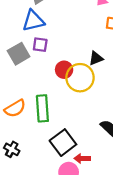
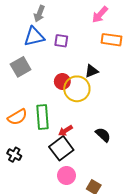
purple square: (40, 45) -> (61, 41), moved
red arrow: (82, 158) -> (65, 131), moved, turned -32

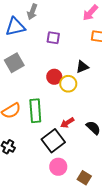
blue triangle: (34, 37) -> (15, 27), moved
yellow circle: (77, 89) -> (68, 84), size x0.7
red arrow: (65, 131) -> (67, 123), moved

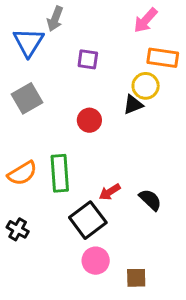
blue triangle: (15, 27) -> (29, 42), turned -45
yellow circle: (68, 84) -> (146, 86), moved
brown square: (84, 178) -> (136, 278), turned -32

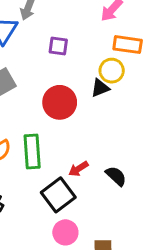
red circle: (89, 120) -> (60, 102), size x1.5

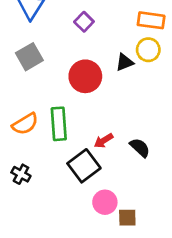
purple square: (58, 46) -> (84, 22), turned 36
yellow circle: (112, 71) -> (148, 50), moved
pink circle: (65, 232) -> (105, 202), moved

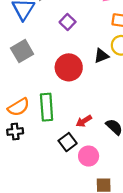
black square: (84, 166) -> (68, 142), size x0.7
black cross: (21, 174) -> (15, 132), moved, turned -35
pink circle: (105, 202) -> (89, 156), moved

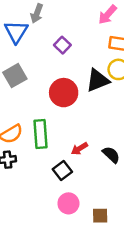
black triangle: (101, 56) -> (98, 80), size x1.5
pink circle: (89, 156) -> (68, 203), moved

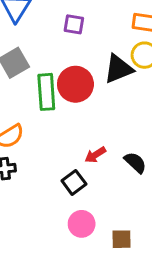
purple square: (62, 45) -> (74, 24), turned -35
green rectangle: (40, 134) -> (46, 92), moved

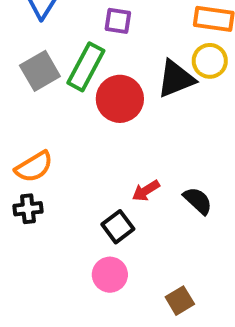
green rectangle: (46, 92) -> (86, 67), moved, turned 32
pink circle: (82, 224) -> (110, 275), moved
brown square: (121, 239) -> (180, 301), turned -30

